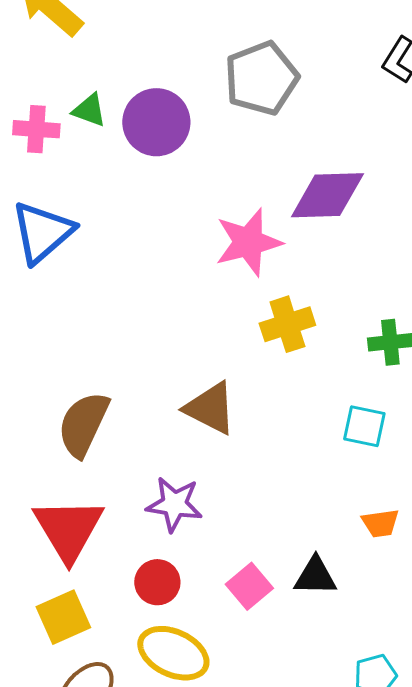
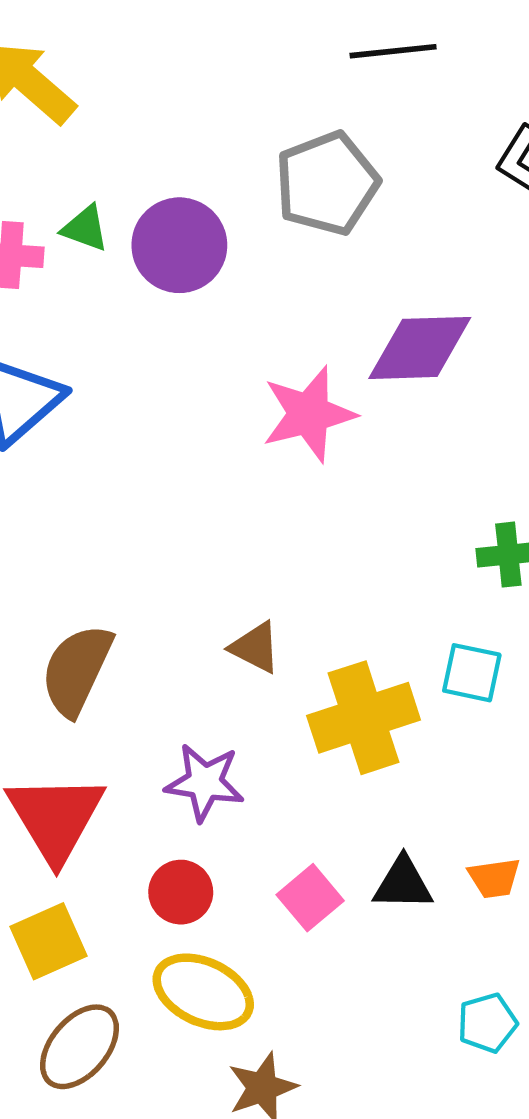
yellow cross: (287, 324) -> (364, 718), moved, size x1.4
brown triangle: (210, 408) -> (255, 647), size x0.7
orange trapezoid: (380, 523) -> (494, 878), moved

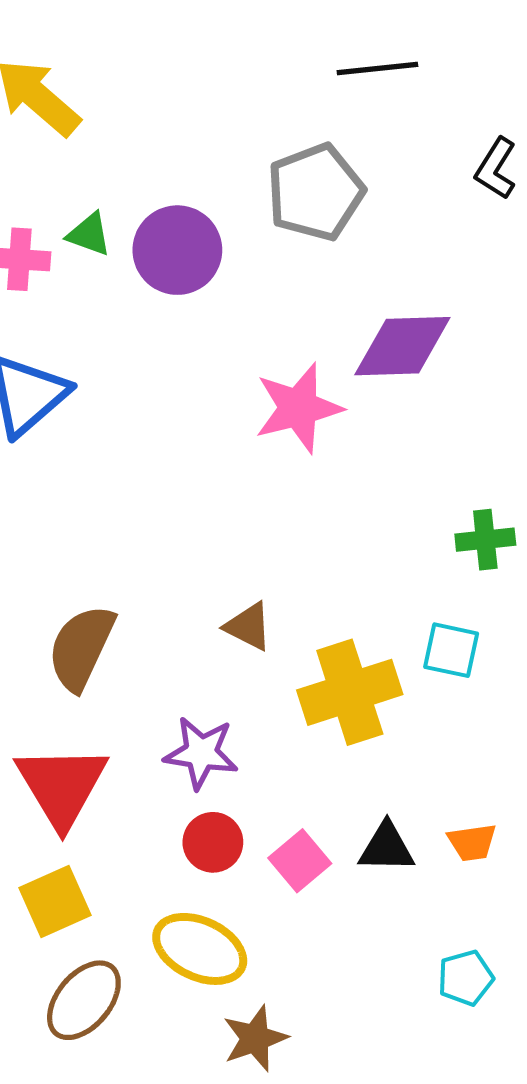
red circle: (181, 892) -> (213, 842), moved

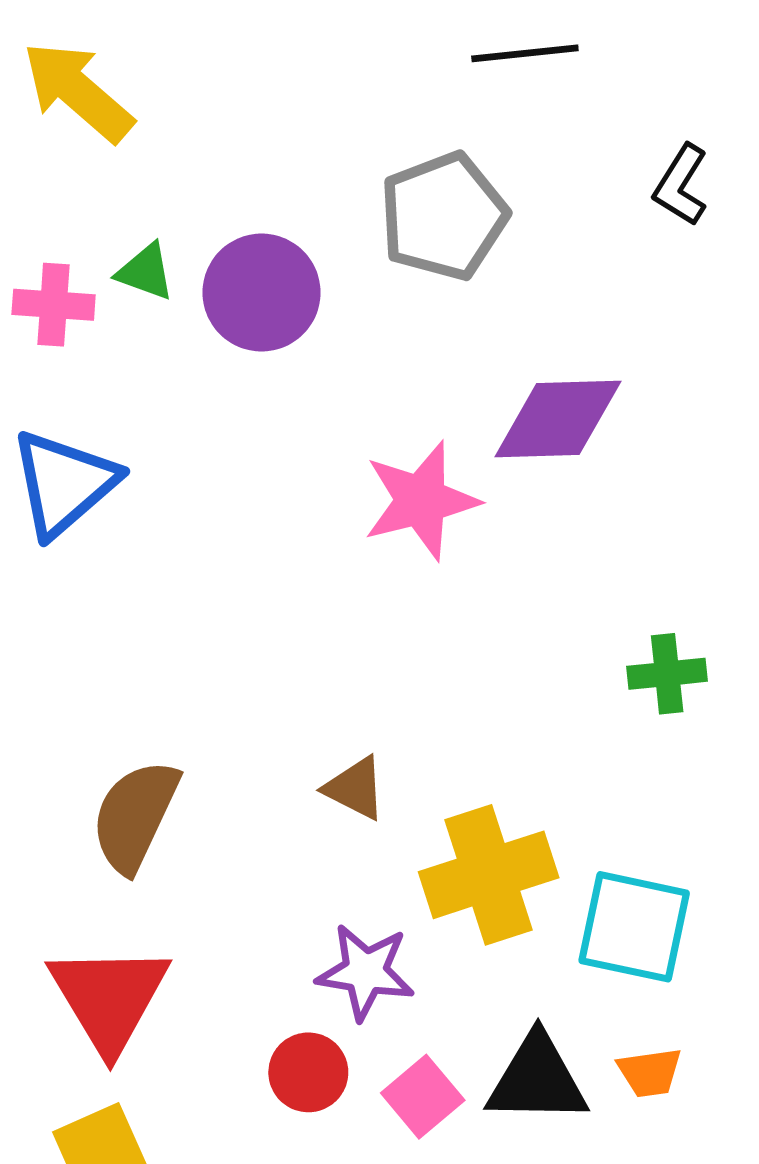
cyan square: (451, 650) -> (634, 927), moved, size x1.5
purple star: (201, 753) -> (366, 972), moved
black triangle: (387, 848) -> (537, 1079), size x1.4

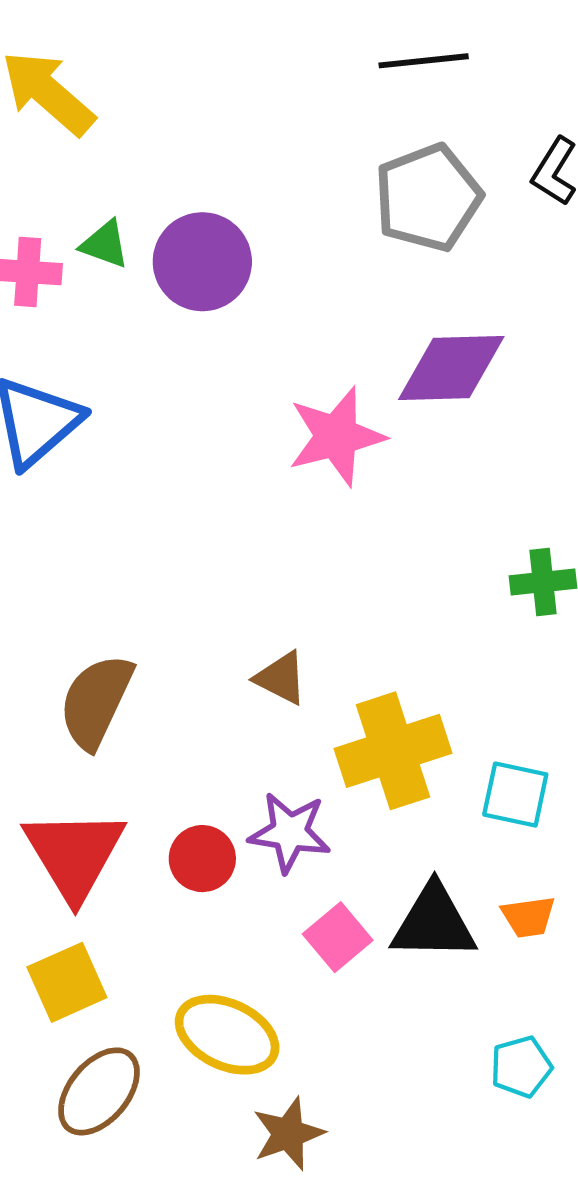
gray pentagon: (443, 216) -> (428, 198), moved
cyan square: (634, 927) -> (515, 795), size x0.7
red circle: (308, 1072) -> (202, 859), moved

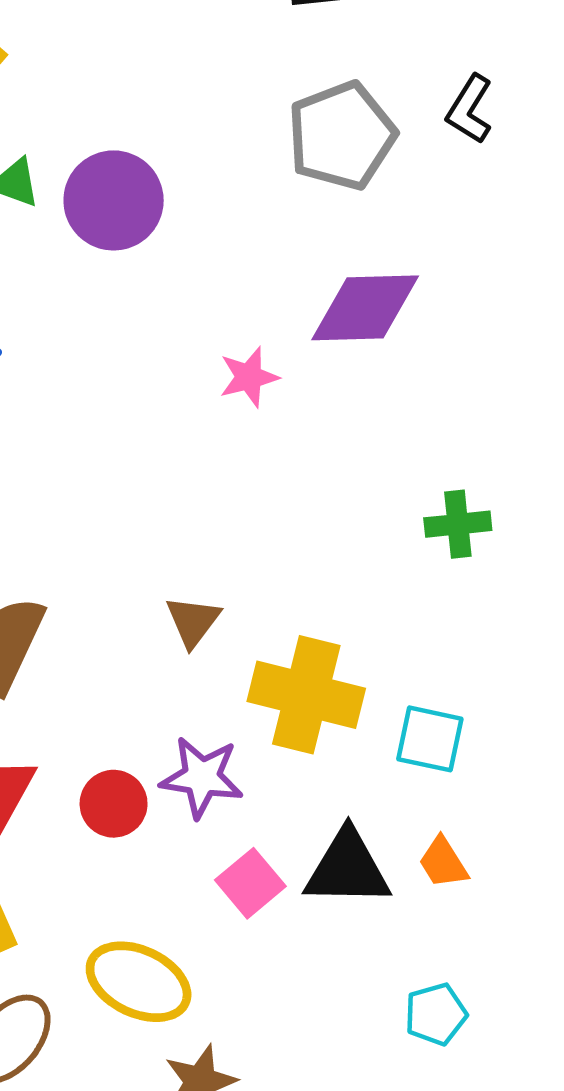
pink star: (336, 436) -> (249, 377), size x0.6
brown triangle: (281, 678) -> (193, 621), turned 40
yellow cross: (393, 751) -> (306, 695), turned 32
orange trapezoid: (528, 917) -> (443, 863), turned 66

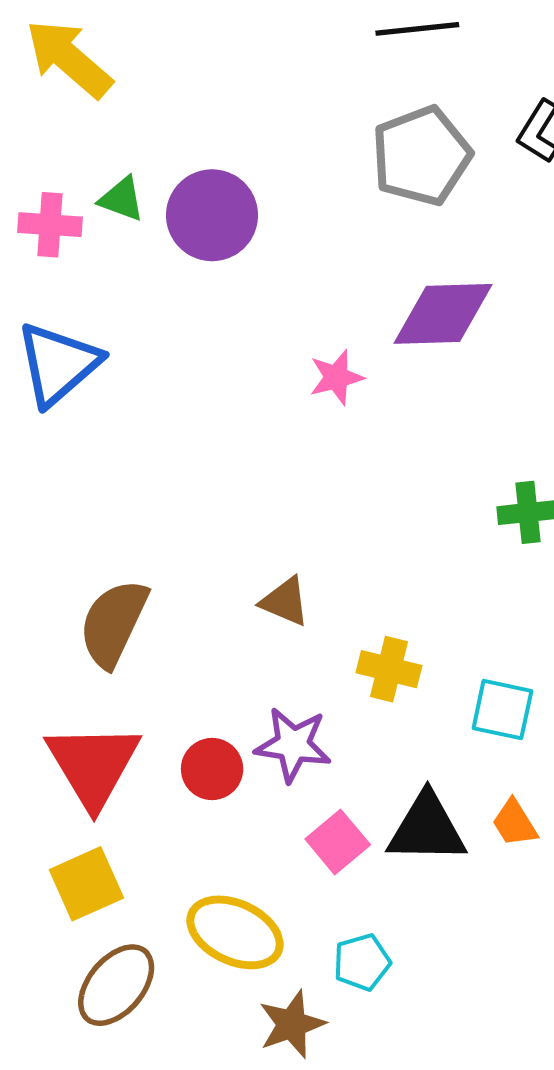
brown triangle: (193, 621) -> (285, 602), turned -44
yellow cross: (306, 695) -> (389, 669), size x0.6
cyan pentagon: (436, 1014) -> (362, 962), moved

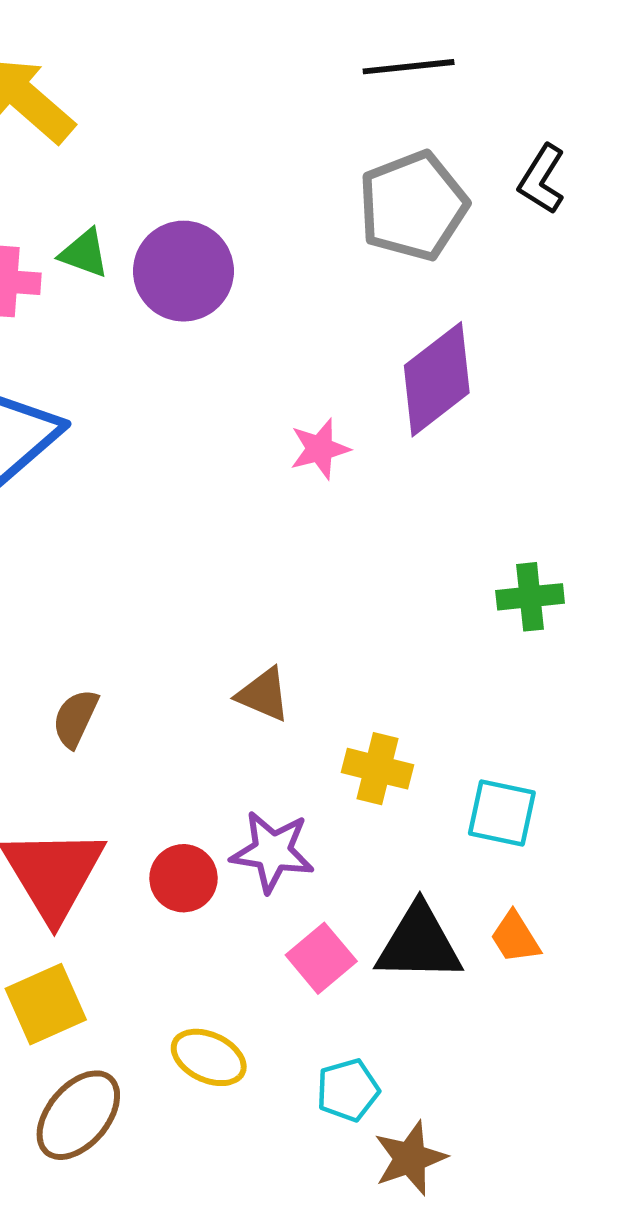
purple diamond: (443, 314) -> (437, 379), turned -36
brown semicircle: (113, 623) -> (75, 718), size x0.6
yellow ellipse: (235, 932) -> (209, 1057), size x0.7
brown star: (292, 1024) -> (410, 1158), moved

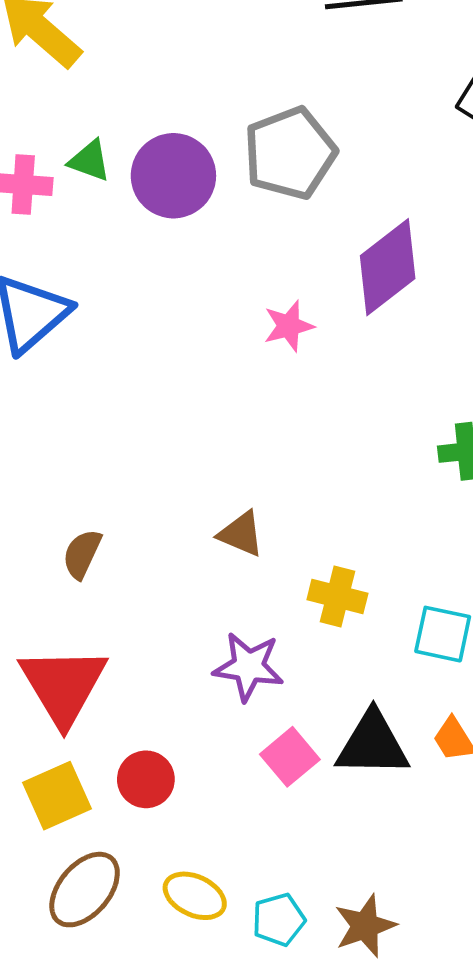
gray pentagon: (413, 206) -> (290, 153), moved
red circle: (183, 878) -> (146, 779), moved
yellow ellipse: (209, 1057) -> (195, 896), moved
cyan pentagon: (348, 1090) -> (279, 920), moved

